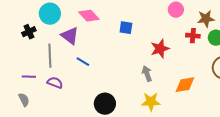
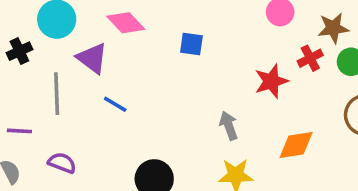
red cross: (193, 36) -> (310, 58), turned -32
red star: (160, 49) -> (271, 81), moved
purple semicircle: (55, 83) -> (62, 163), moved

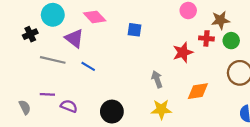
red cross: (310, 58) -> (206, 38), turned 32
gray line: (57, 94) -> (53, 60), turned -75
purple line: (19, 131) -> (47, 94), moved
purple semicircle: (62, 163) -> (69, 106), moved

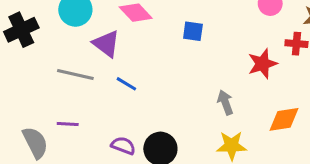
black cross: (30, 34) -> (21, 30), moved, size x1.5
purple semicircle: (69, 106) -> (123, 146), moved
gray semicircle: (25, 107) -> (35, 143), size x1.5

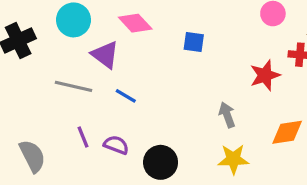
purple line: (68, 124) -> (83, 137), moved, turned 65
purple semicircle: (123, 146) -> (116, 145), moved

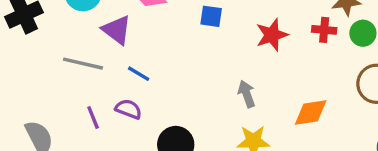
red star: (265, 75) -> (272, 35), moved
purple semicircle: (116, 145) -> (128, 109), moved

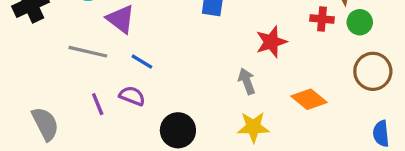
red star: (272, 35) -> (271, 42), moved
orange diamond: (311, 112) -> (309, 99), turned 48

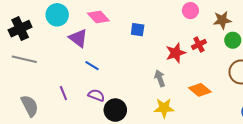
red cross: (322, 19) -> (199, 44), moved, turned -32
gray line: (88, 52) -> (24, 59), moved
purple semicircle: (132, 96) -> (96, 95), moved

